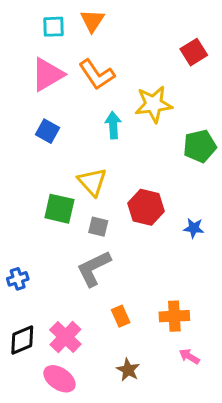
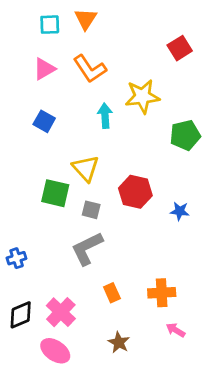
pink triangle: (48, 74) -> (44, 69), size x0.7

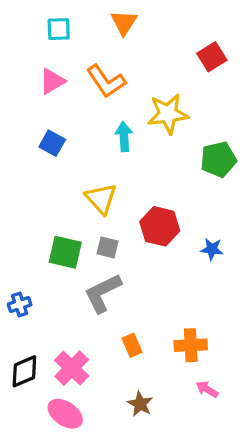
orange triangle: (86, 19) -> (124, 23), moved
green square: (55, 193) -> (65, 252), moved

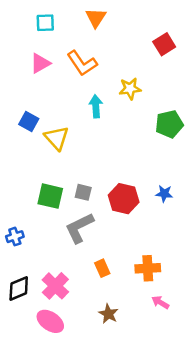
yellow star: (168, 114) -> (130, 89), size x0.7
blue square: (52, 143) -> (29, 121), moved
yellow triangle: (101, 199) -> (57, 138), moved
red hexagon: (160, 226) -> (124, 199), moved

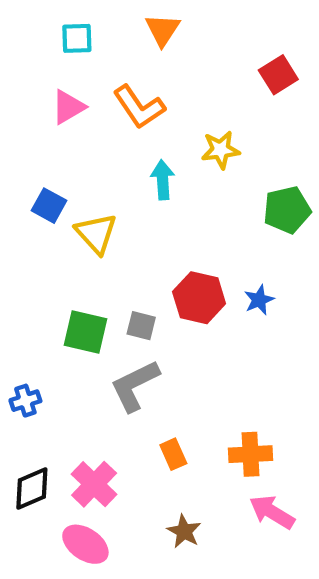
blue star: (164, 194) -> (259, 300), moved, turned -30
red hexagon: (124, 199) -> (199, 298), moved
pink arrow: (160, 302) -> (272, 512), size x1.5

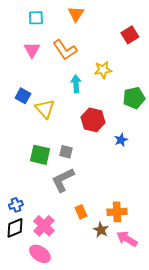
pink triangle: (68, 107) -> (32, 50), turned -30
red hexagon: (199, 298) -> (93, 120), moved
blue cross: (25, 401) -> (16, 205), moved
brown star: (184, 531) -> (101, 230), moved

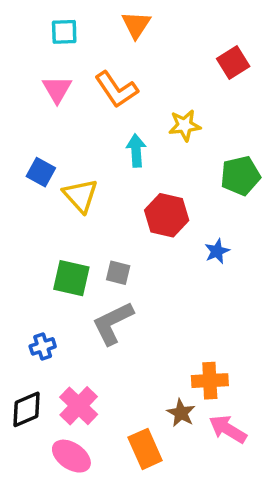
blue cross: (16, 205) -> (43, 346), moved
orange rectangle: (81, 212) -> (145, 449), moved, size x1.5

